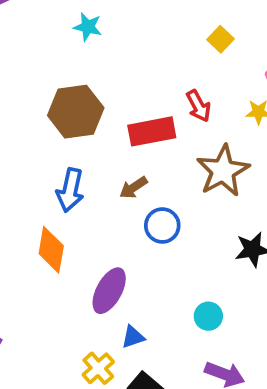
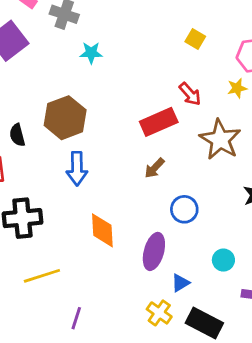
brown hexagon: (76, 112) -> (65, 118), moved
blue arrow: (70, 190) -> (77, 169), moved
blue circle: (162, 226) -> (184, 209), moved
cyan circle: (208, 316) -> (223, 260), moved

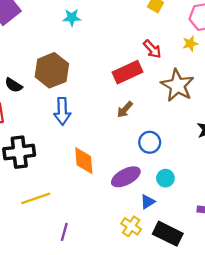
black semicircle: (17, 135) -> (14, 85), turned -42
purple ellipse: (154, 251) -> (126, 177), turned 48
cyan circle: (223, 260) -> (165, 178), moved

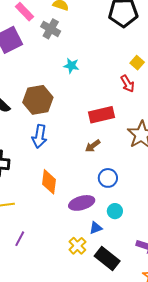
cyan star: (72, 18) -> (71, 66), moved
red arrow: (152, 49) -> (128, 84), moved

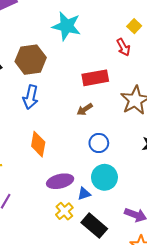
cyan star: (71, 66) -> (67, 26), size x1.8
purple ellipse: (82, 203) -> (60, 181), moved
cyan circle: (115, 211) -> (104, 177), size x1.6

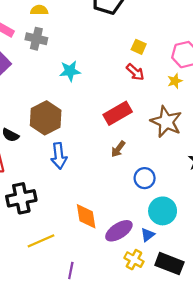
cyan star: (67, 26) -> (70, 71), size x0.7
orange diamond: (38, 144) -> (86, 216), moved

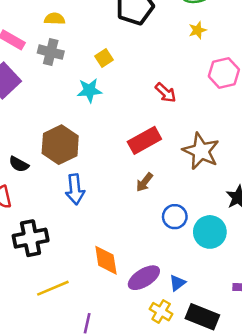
yellow square: (139, 47) -> (104, 58), moved, turned 32
yellow star: (175, 81) -> (197, 30), moved
cyan circle: (163, 211) -> (210, 232), moved

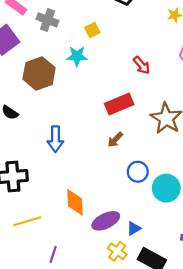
brown hexagon: (60, 145) -> (39, 73), moved

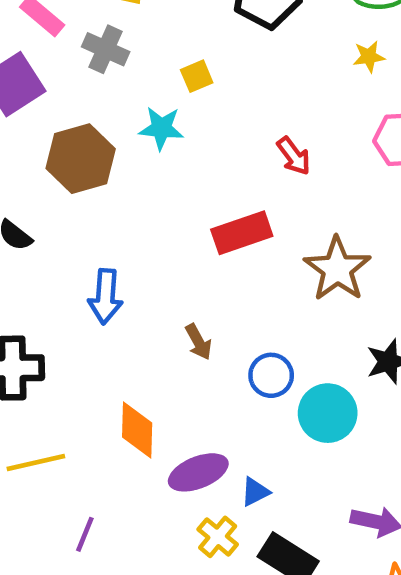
brown arrow: (115, 140) -> (198, 342), moved, turned -77

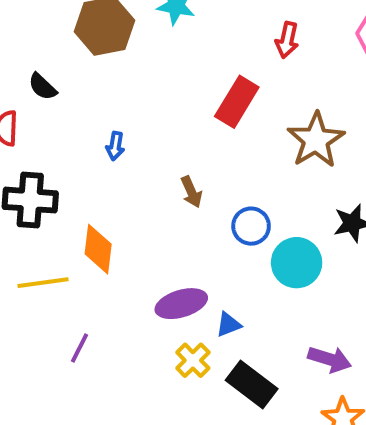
red arrow: (294, 156) -> (287, 40), turned 44
red rectangle: (242, 233) -> (237, 102), turned -45
blue arrow: (105, 297) -> (115, 146), size x0.6
orange diamond: (137, 430) -> (98, 249), moved

